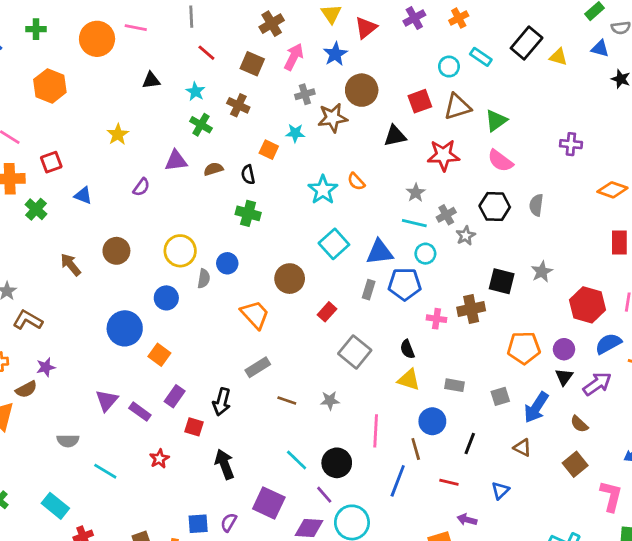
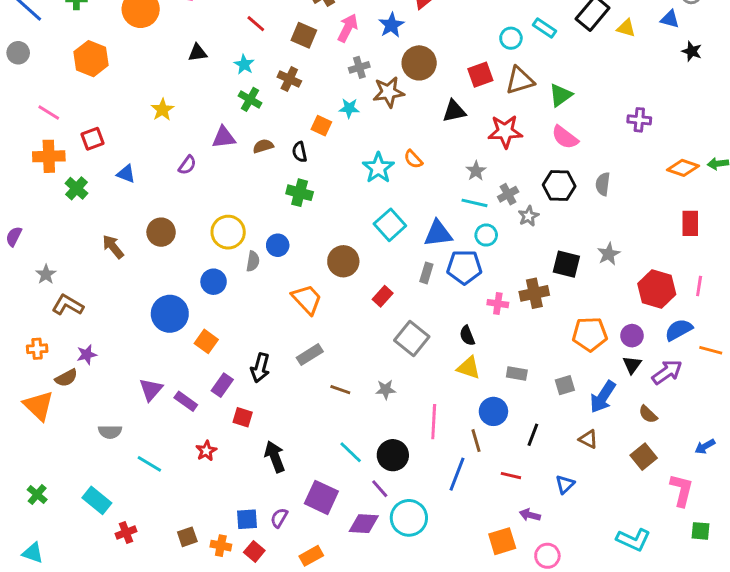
black arrow: (222, 402) -> (260, 368), moved

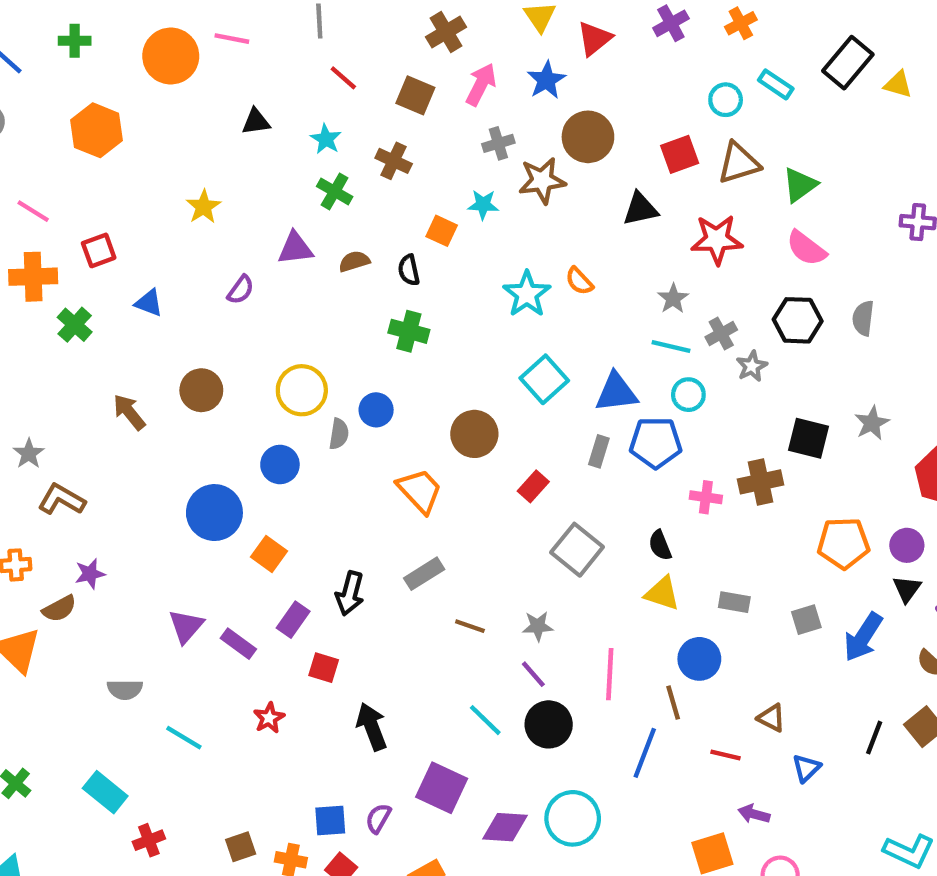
black line: (533, 435) -> (874, 738), moved
brown triangle: (588, 439) -> (771, 718), moved
purple line: (380, 489) -> (533, 674), moved

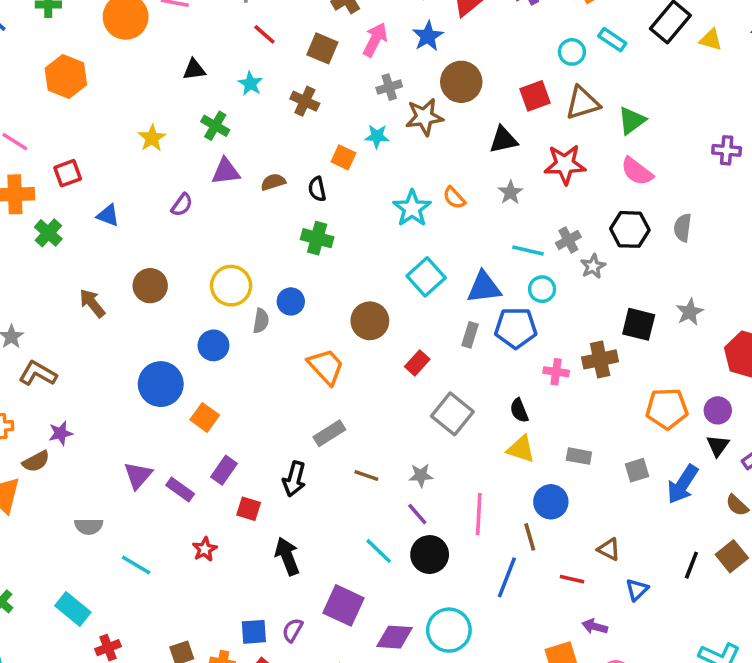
green cross: (335, 191) -> (215, 126), moved
gray star: (673, 298) -> (510, 193), moved
black arrow: (350, 593) -> (294, 479), moved

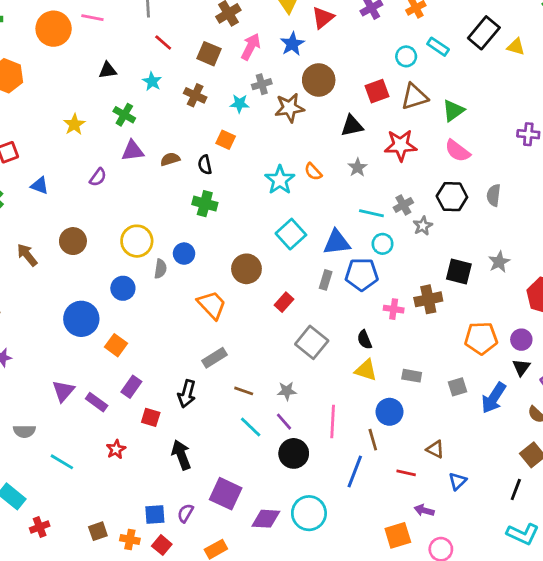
cyan star: (377, 136) -> (240, 104), moved
cyan line: (379, 551) -> (251, 427), moved
black line: (691, 565) -> (516, 490), moved

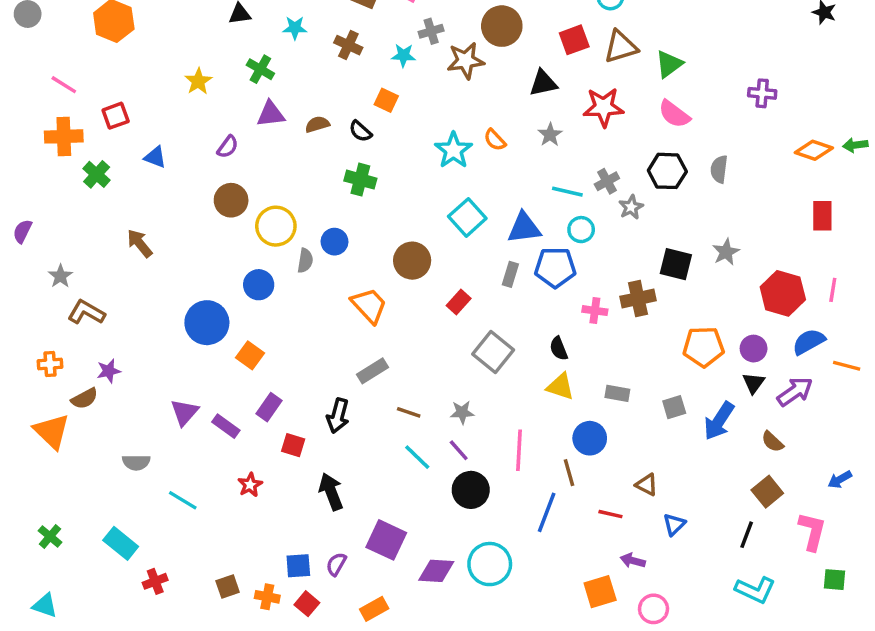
cyan star: (152, 81) -> (295, 28), turned -30
black semicircle: (205, 165) -> (360, 131), turned -36
brown circle: (73, 241) -> (231, 200), moved

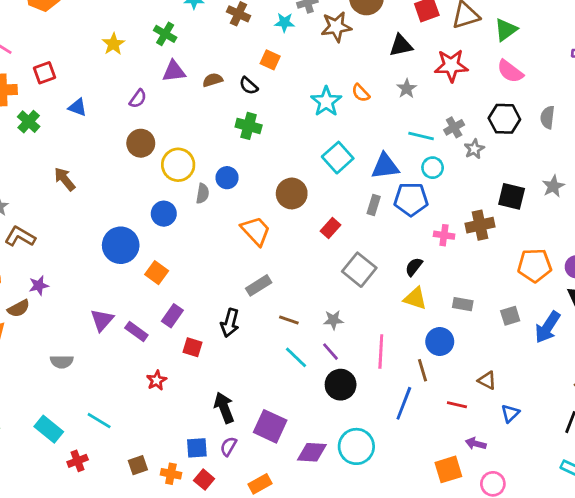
black semicircle: (559, 349) -> (414, 267), turned 60
black arrow: (331, 492) -> (224, 408), moved
cyan line: (183, 500) -> (99, 421), moved

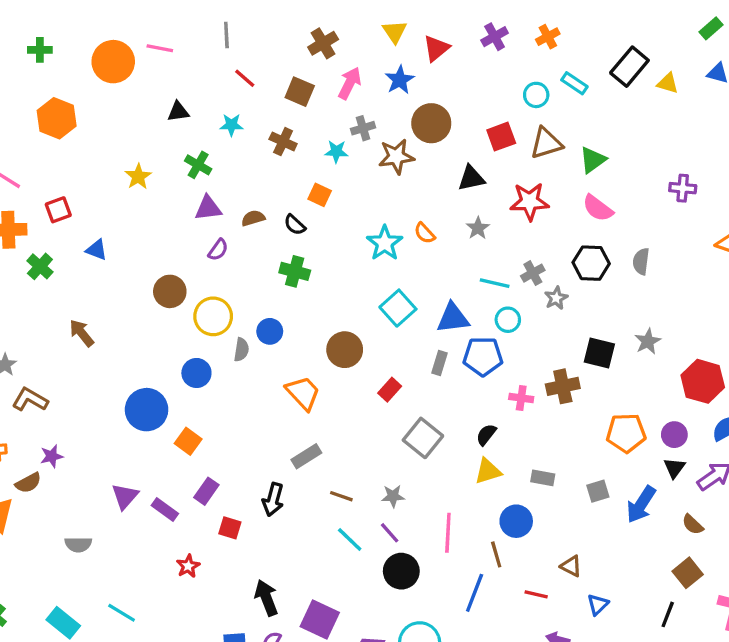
purple semicircle: (138, 99) -> (218, 250), moved
yellow triangle: (415, 298) -> (488, 471), turned -35

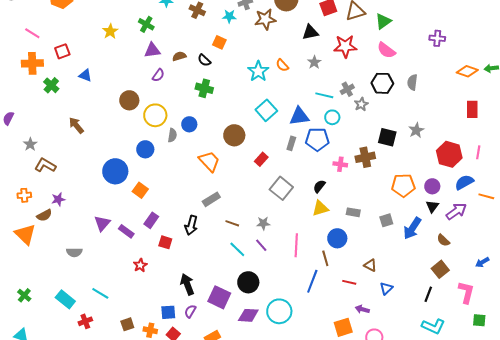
black circle: (401, 571) -> (248, 282), moved

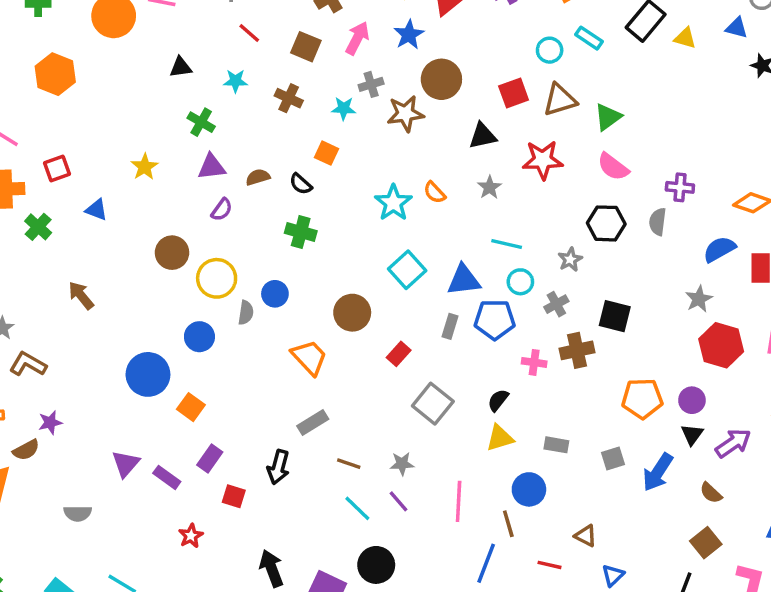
yellow star: (110, 31) -> (145, 167), moved
purple cross: (437, 38) -> (680, 187), moved
gray cross: (347, 89) -> (556, 304), moved
gray star: (416, 130) -> (699, 299), moved
blue semicircle: (464, 182) -> (719, 249), moved

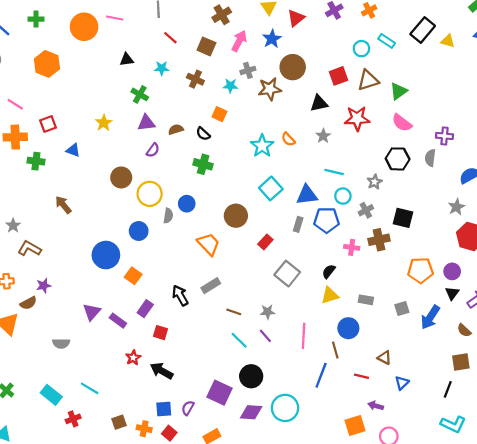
green cross: (38, 227) -> (36, 161), turned -35
black arrow: (278, 467) -> (180, 295), moved, turned 135
brown square: (706, 543) -> (461, 362), turned 30
black arrow: (272, 568) -> (162, 371), moved, turned -40

